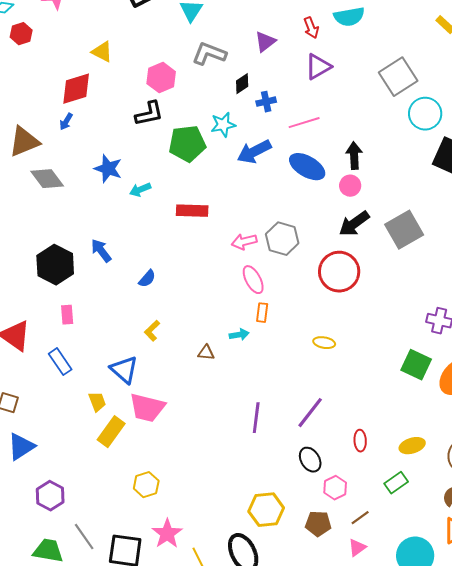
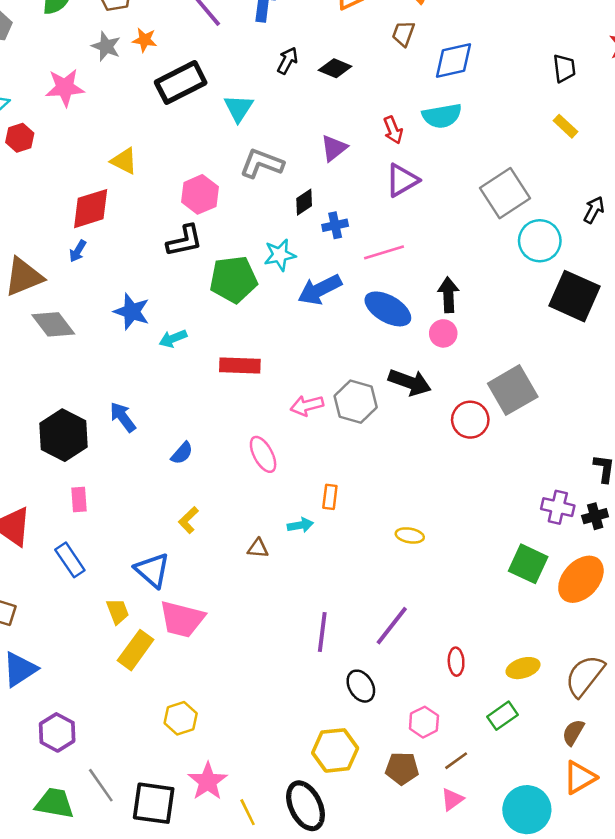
black arrow: (354, 224) -> (410, 382), moved, turned -124
red circle: (339, 272) -> (470, 420), moved, size x0.7
pink ellipse: (253, 280) -> (263, 454), moved
black ellipse: (310, 460) -> (361, 686), moved

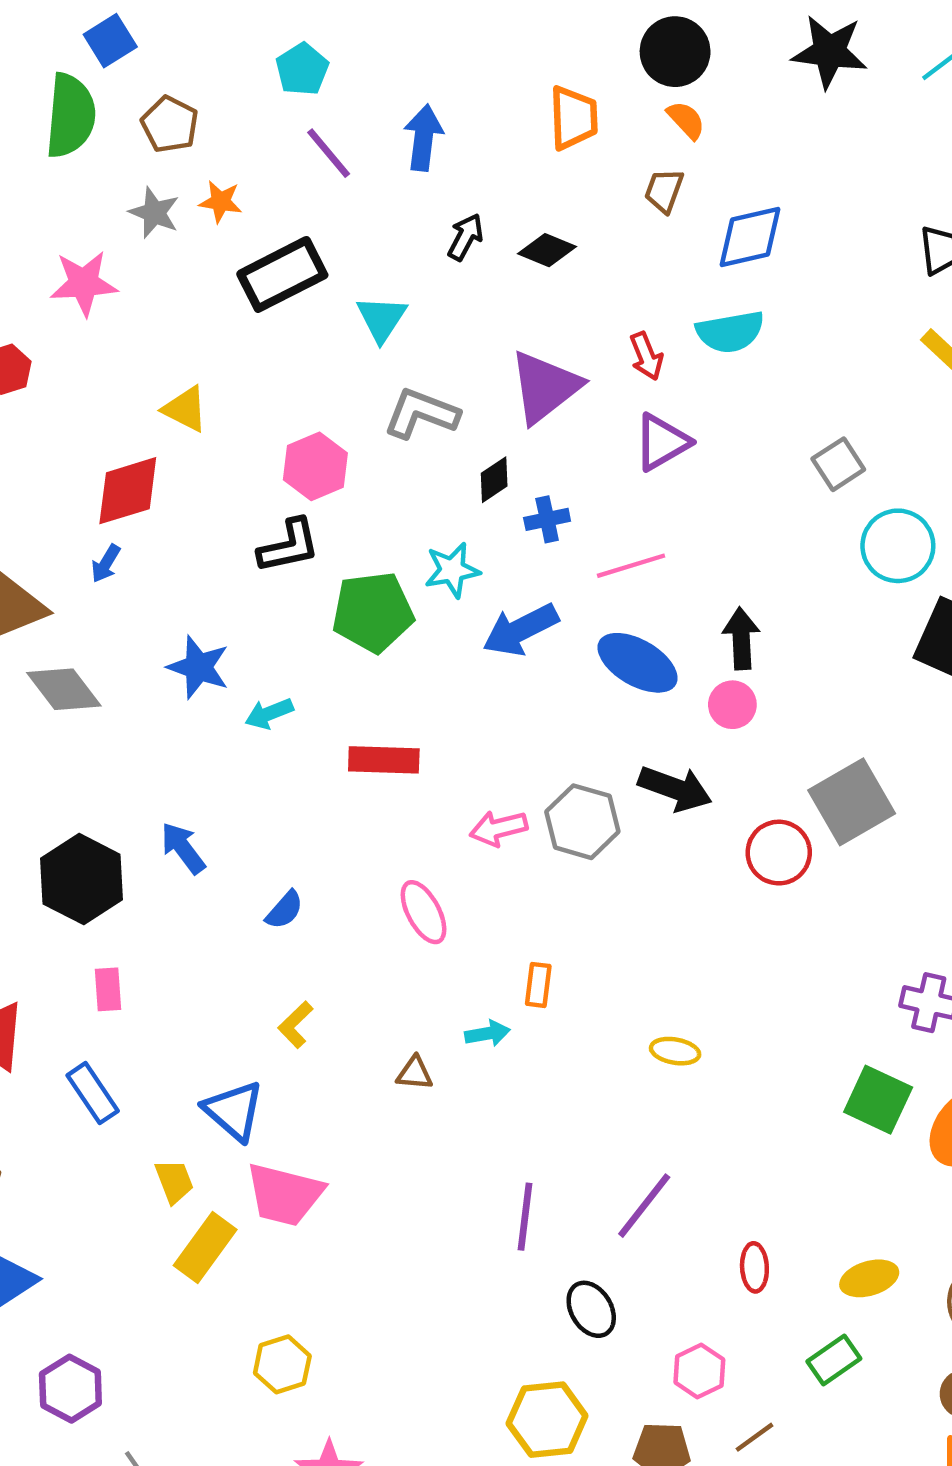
purple triangle: (334, 148) -> (545, 387), size x1.6
gray square: (505, 193) -> (838, 464), size x0.6

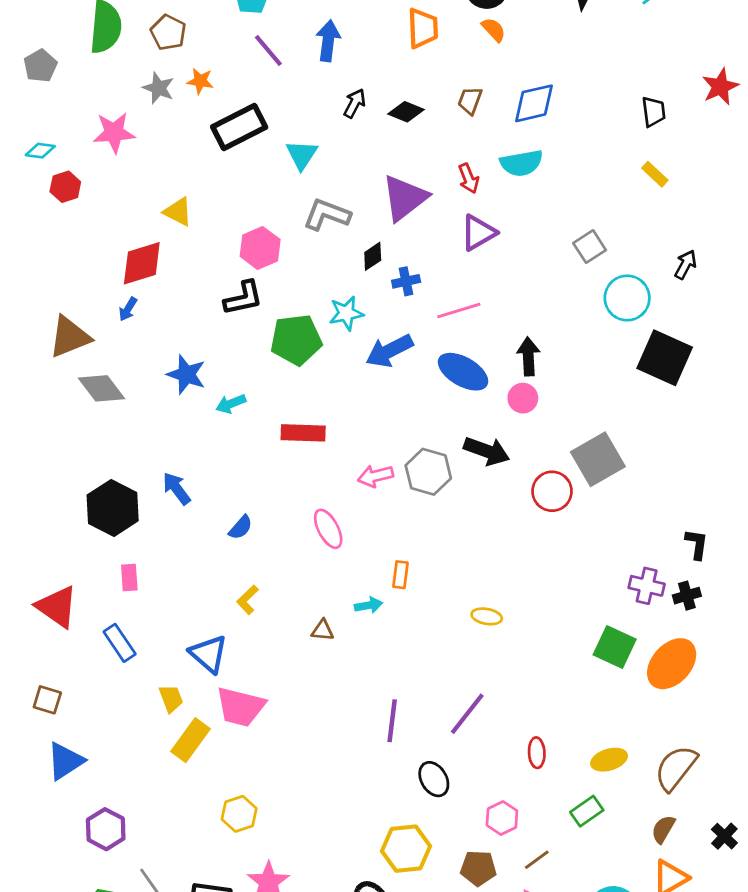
brown trapezoid: (664, 191) -> (470, 101), moved

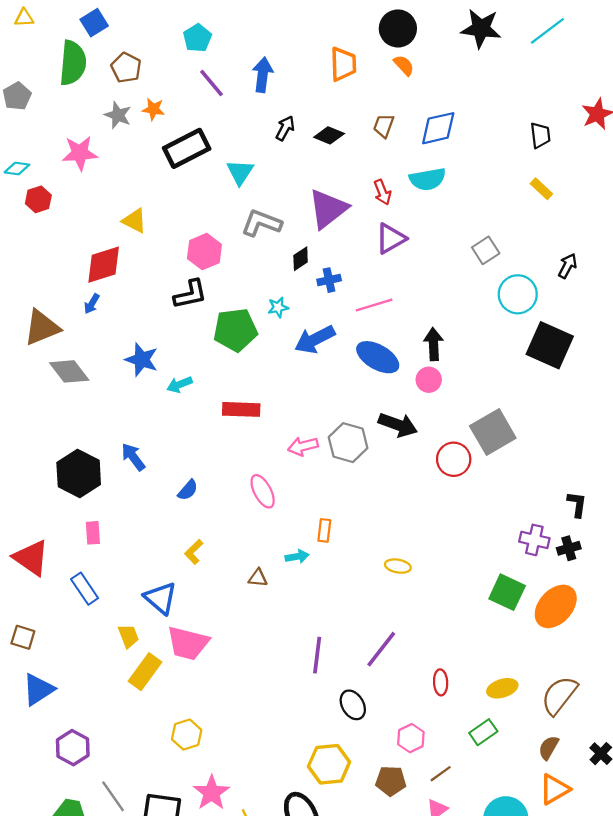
cyan star: (346, 313) -> (278, 307), size x0.7

